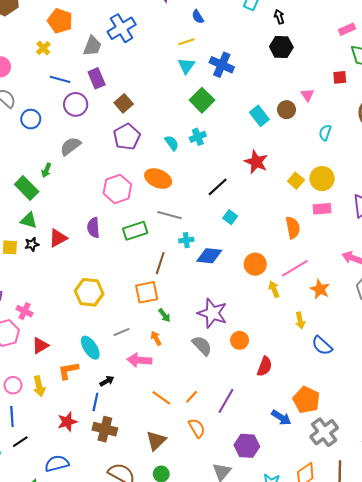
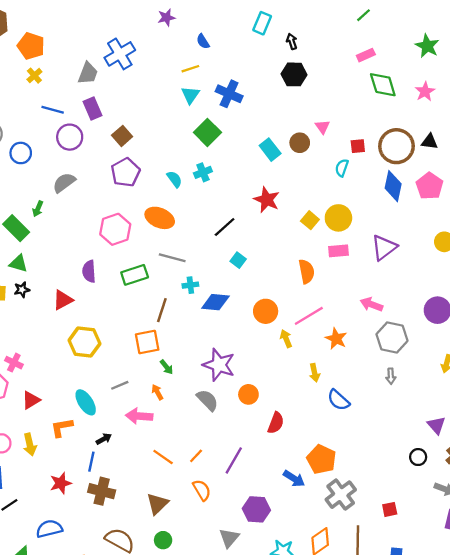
orange pentagon: (60, 21) -> (31, 46), moved
red square: (340, 77) -> (358, 146), moved
red triangle: (58, 238) -> (63, 300), moved

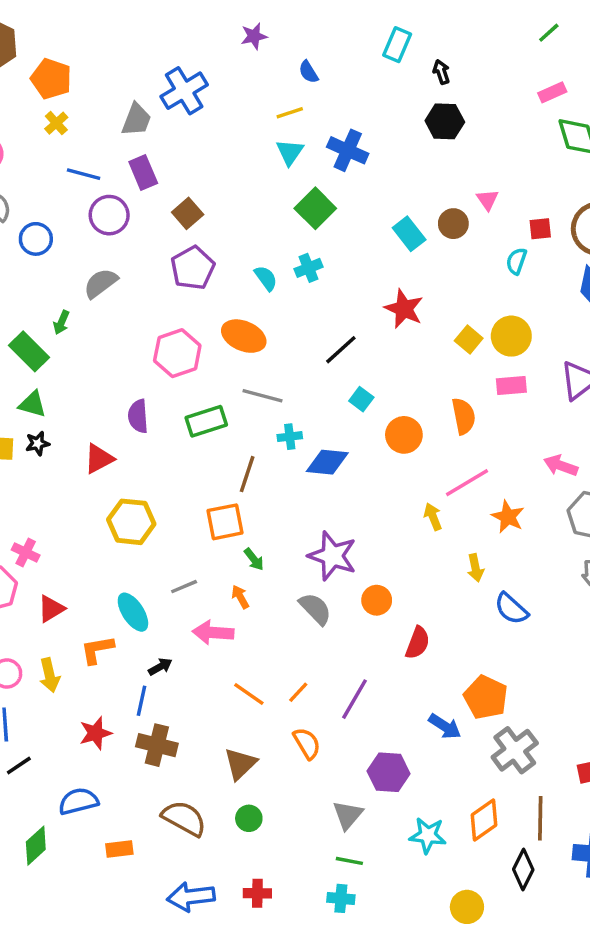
orange circle: (266, 311) -> (404, 435), moved

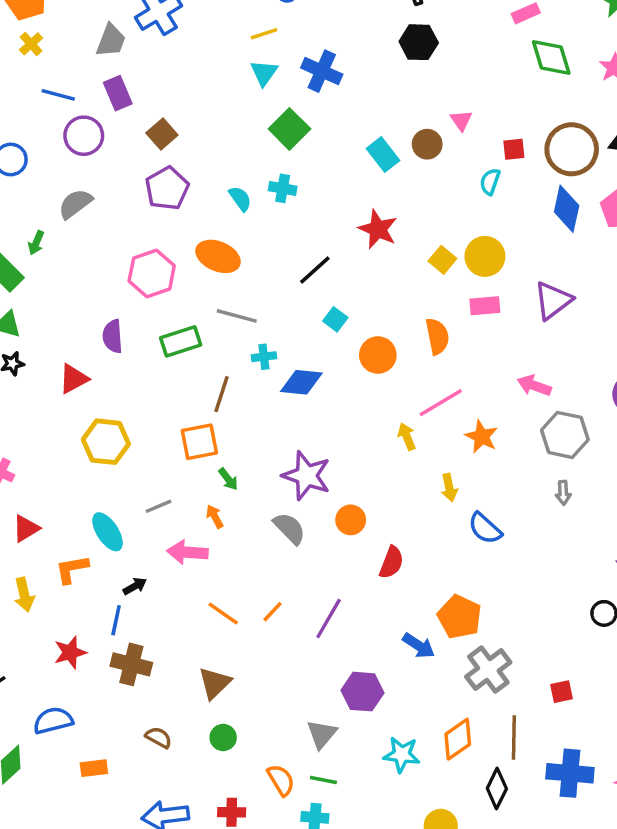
cyan cross: (308, 268) -> (283, 188), turned 32
orange semicircle: (307, 743) -> (281, 780), moved
brown semicircle: (184, 818) -> (159, 738), size x0.6

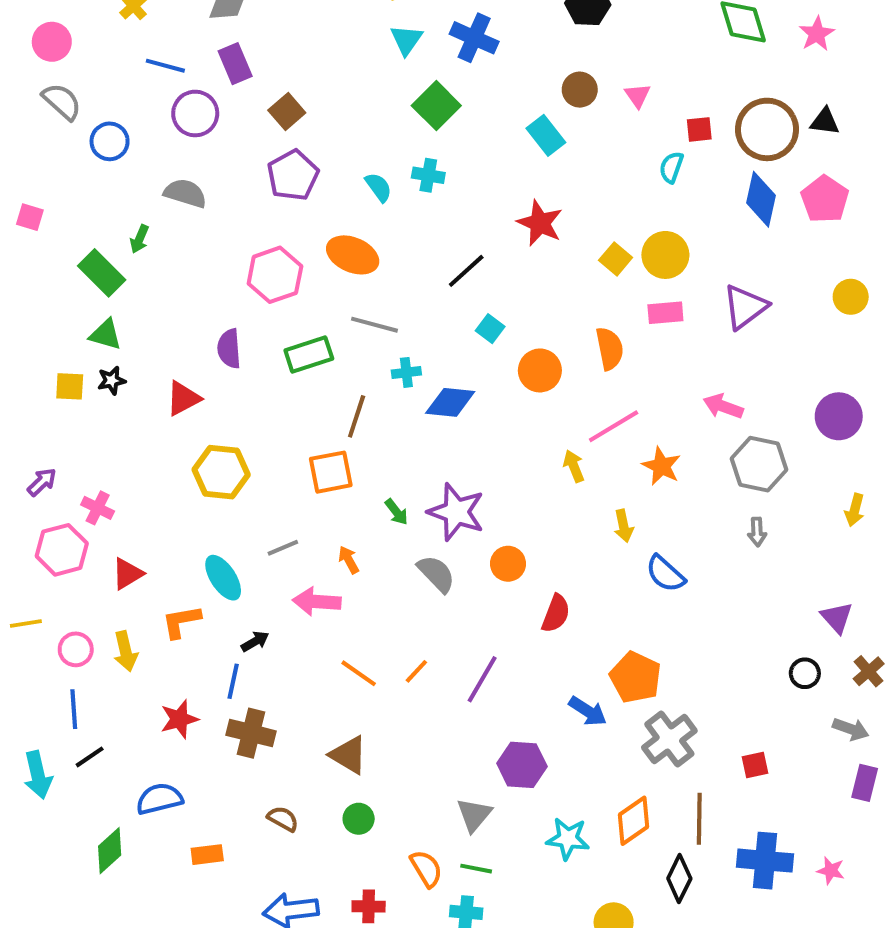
brown circle: (427, 144) -> (580, 90), moved
gray semicircle: (75, 204) -> (185, 193), turned 54
green arrow: (228, 479) -> (396, 512), moved
brown triangle: (215, 683) -> (349, 755), turned -45

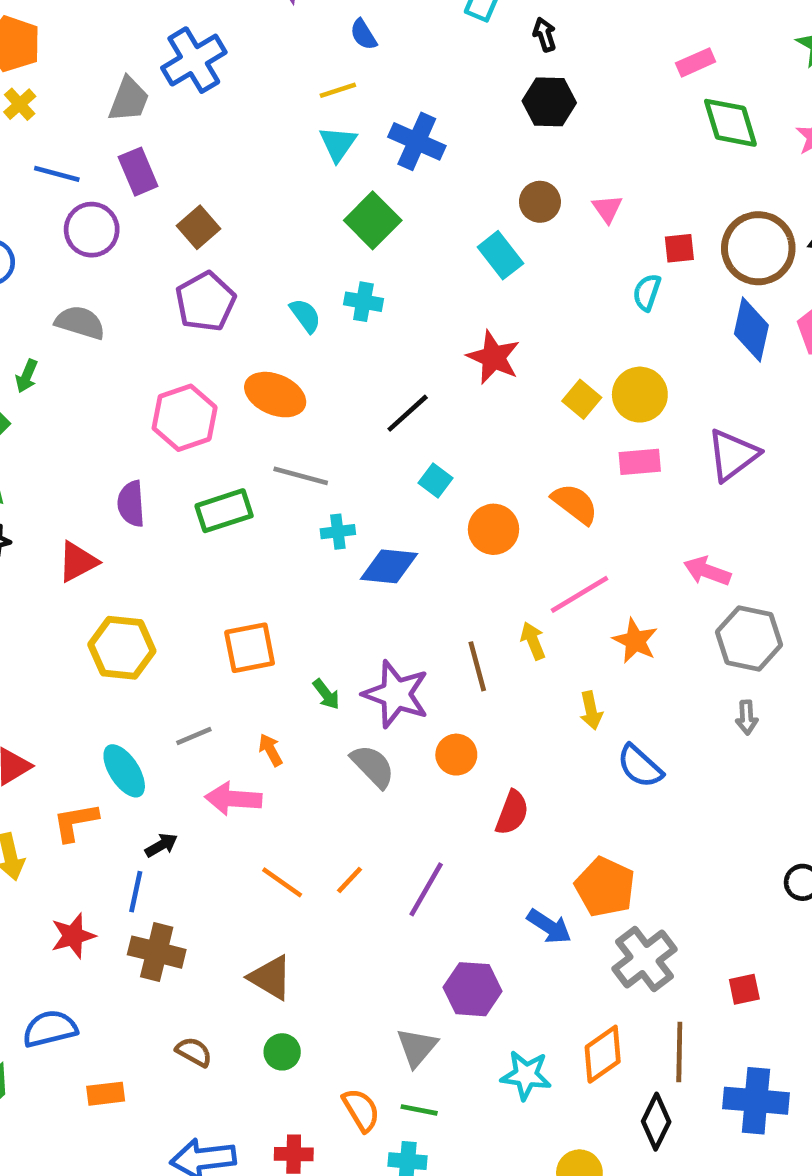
orange semicircle: (610, 349) -> (575, 504), turned -42
brown line: (357, 416) -> (477, 666), moved, turned -33

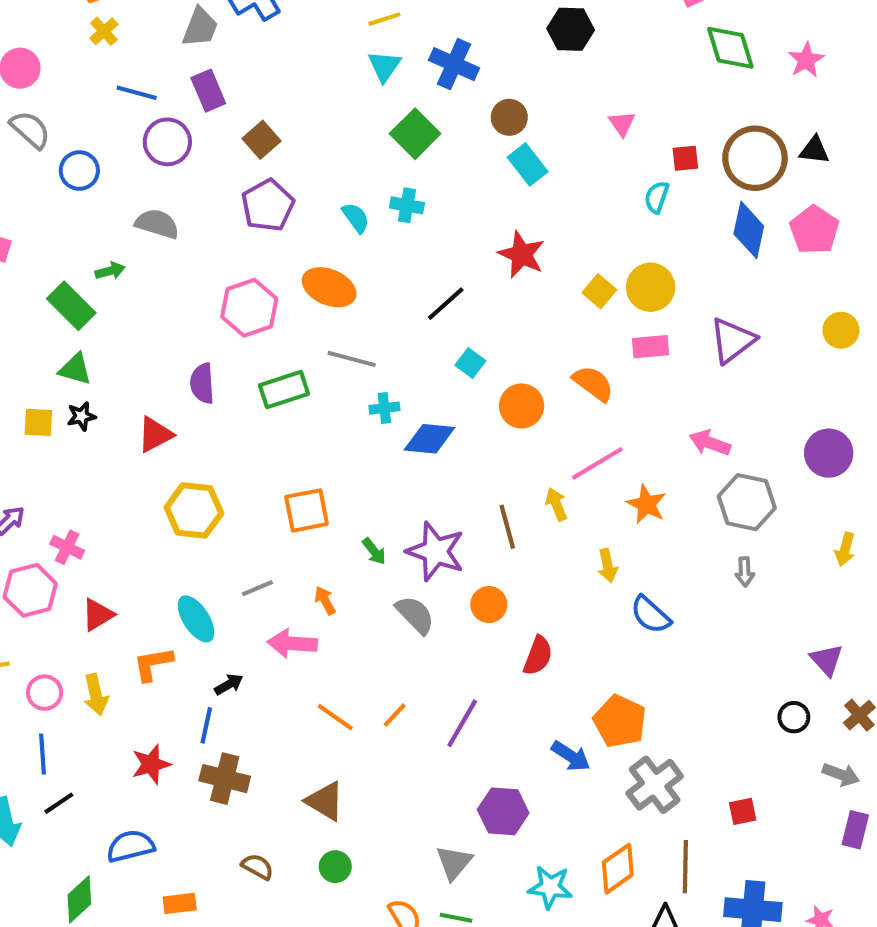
brown circle: (540, 202) -> (509, 117), moved
green arrow: (27, 376) -> (110, 271), turned -128

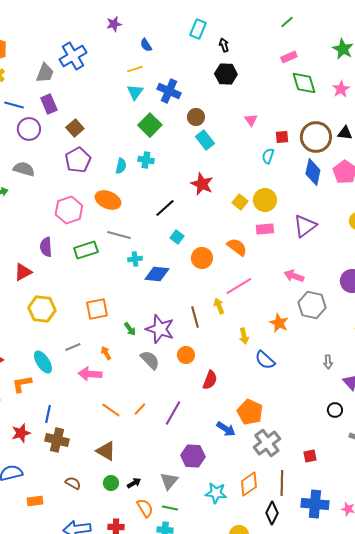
cyan semicircle: (356, 218) -> (121, 166), turned 49
orange star: (646, 504) -> (279, 323), moved
gray arrow: (745, 572) -> (328, 362), moved
black arrow: (229, 684) -> (134, 483), moved

